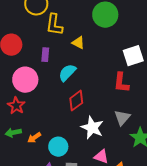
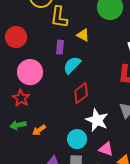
purple rectangle: (45, 55) -> (60, 47), moved
cyan circle: (58, 147) -> (77, 139), moved

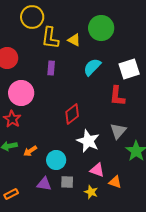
yellow triangle: (83, 35) -> (74, 40), moved
cyan semicircle: (72, 65) -> (92, 67), moved
cyan circle: (77, 139) -> (56, 160), moved

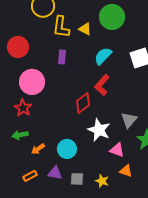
red L-shape: (117, 96) -> (102, 85), moved, turned 35
orange arrow: (30, 151) -> (38, 149), moved
pink triangle: (97, 170) -> (117, 150), moved
gray square: (67, 182) -> (77, 179), moved
orange rectangle: (11, 194) -> (30, 176), moved

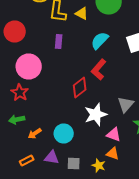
white star: (99, 130) -> (96, 114), turned 30
orange triangle: (126, 171) -> (113, 154), moved

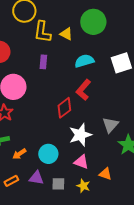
cyan semicircle: (100, 40) -> (84, 61), turned 30
pink triangle: (114, 134) -> (81, 162), moved
orange triangle: (113, 154) -> (105, 174), moved

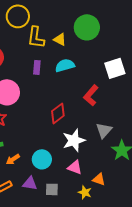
cyan semicircle: (84, 61) -> (65, 65), moved
red L-shape: (83, 90) -> (91, 95), moved
yellow star: (83, 186) -> (85, 192), moved

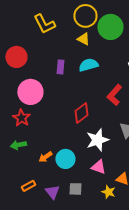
yellow circle: (18, 16) -> (85, 16), moved
yellow L-shape: (36, 37) -> (44, 24), moved, turned -35
orange arrow: (13, 159) -> (45, 157), moved
purple triangle: (30, 183) -> (52, 192), moved, turned 42

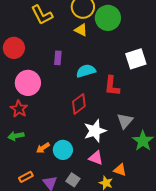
cyan semicircle: (88, 65) -> (86, 71), moved
red L-shape: (114, 95) -> (112, 86), turned -35
gray square: (75, 189) -> (73, 180), turned 32

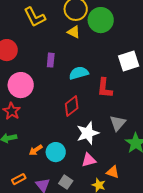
pink triangle: (96, 158) -> (89, 160), turned -35

